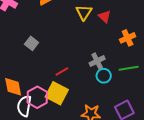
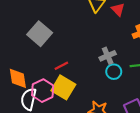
gray square: (32, 43) -> (40, 34), size x1.6
red line: (62, 72) -> (61, 66), moved

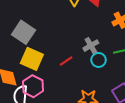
red line: (61, 66) -> (66, 61), moved
yellow square: (63, 87) -> (32, 59), moved

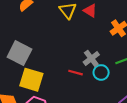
red line: (66, 61) -> (76, 73), moved, turned 56

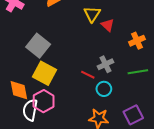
red triangle: (90, 11) -> (108, 25), moved
cyan circle: (101, 72) -> (104, 89), moved

